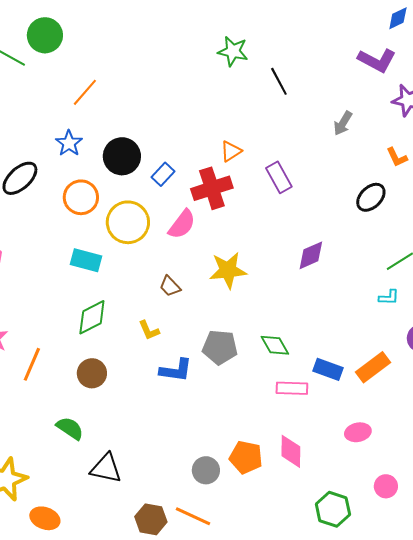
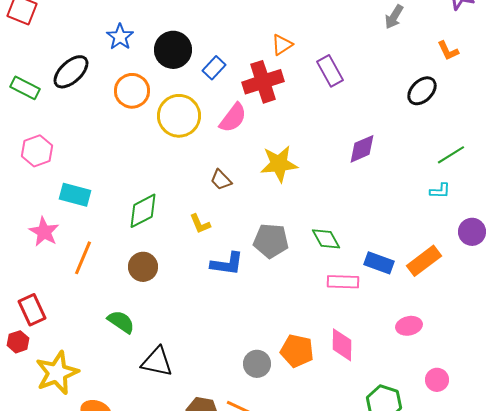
cyan rectangle: (86, 260) -> (75, 195), moved

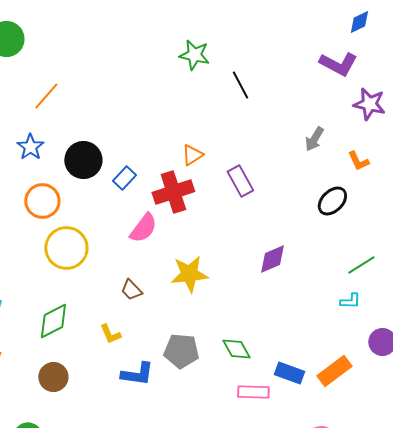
gray arrow: (394, 17) -> (314, 139), moved
yellow circle: (179, 116) -> (66, 248), moved

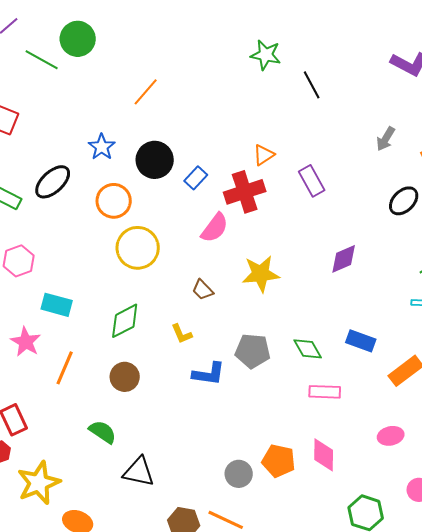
orange line: (46, 96) -> (146, 92), moved
blue rectangle: (289, 373) -> (361, 341), moved

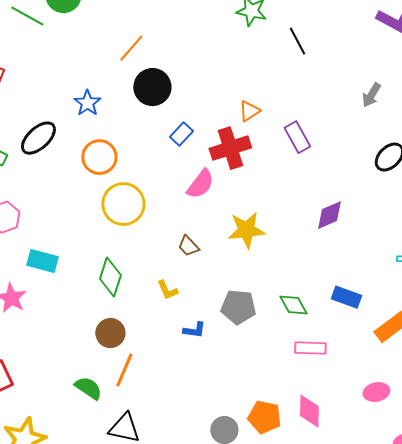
black circle: (155, 160) -> (152, 87), moved
green diamond: (125, 321) -> (110, 277), turned -45
orange line: (65, 368) -> (124, 370), moved
blue L-shape: (209, 374) -> (194, 330), size x0.7

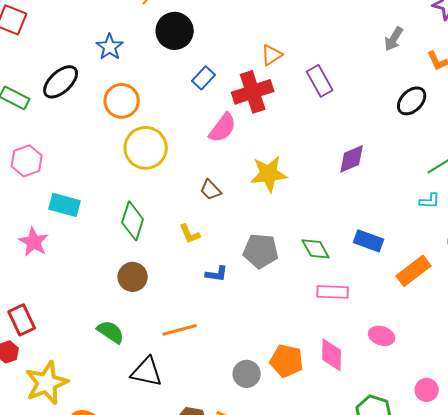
orange line: (124, 370) -> (180, 330), moved, turned 52
pink ellipse: (376, 392) -> (382, 336), moved, turned 30

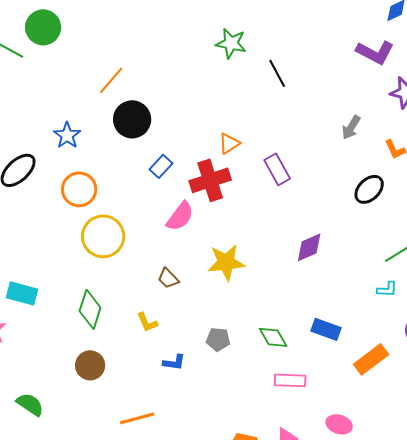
gray pentagon: (261, 251) -> (218, 339), size x0.7
green semicircle: (111, 332) -> (30, 404), moved

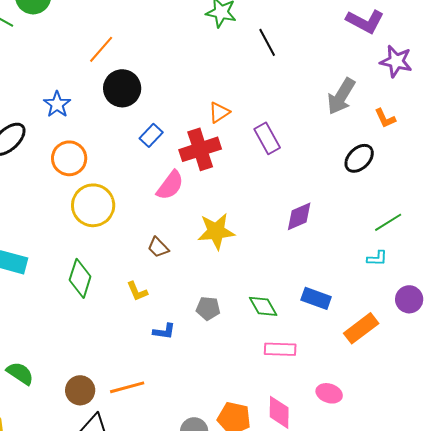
gray arrow: (351, 127) -> (341, 96), size x1.5
brown circle: (90, 365) -> (80, 390), moved

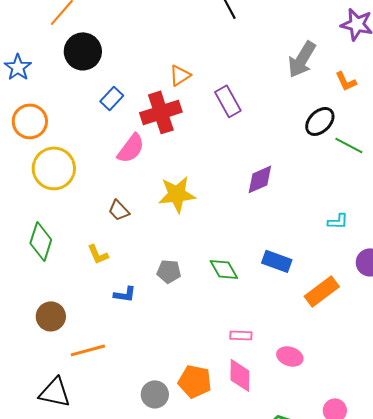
green line: (388, 222) -> (349, 145), moved, turned 60
pink rectangle: (280, 349) -> (241, 335), moved, size x0.7
brown circle: (80, 390) -> (51, 316), moved

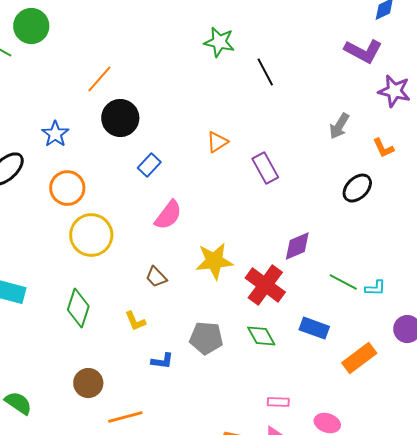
gray arrow: (302, 59) -> (339, 126), size x0.7
red cross: (161, 112) -> (265, 285), moved, turned -36
green line: (349, 145) -> (343, 282), moved
gray pentagon: (169, 271) -> (206, 338), size x1.4

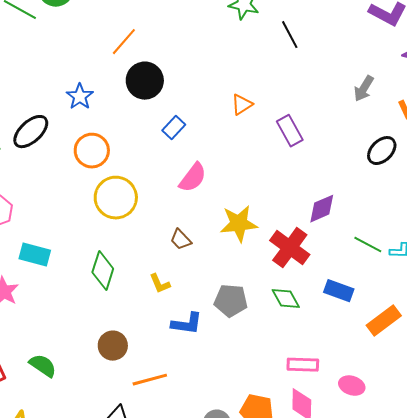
blue L-shape: (162, 361) -> (187, 324), size x1.4
pink rectangle: (278, 402) -> (303, 365), size x1.4

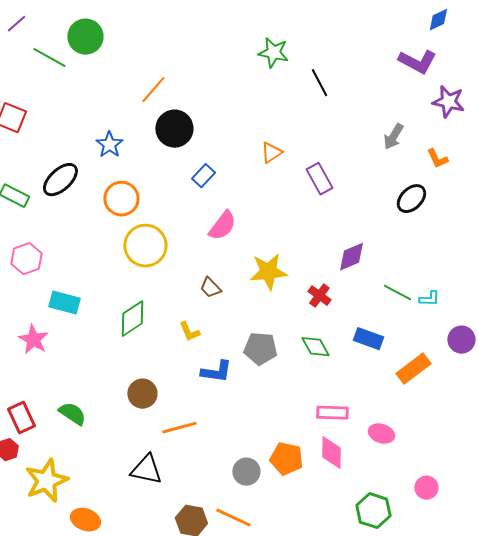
red cross: (290, 248) -> (319, 296), size x0.6
green diamond: (103, 271) -> (132, 319), turned 39

